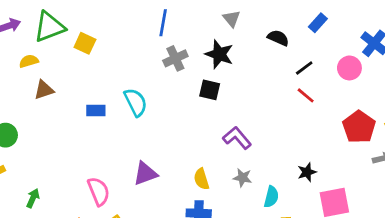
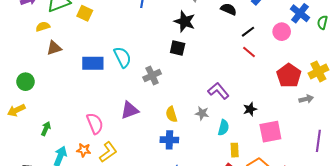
gray cross: (175, 58) -> (152, 76), moved
blue rectangle: (96, 110) -> (93, 63), size x1.5
purple L-shape: (237, 138) -> (218, 91), moved

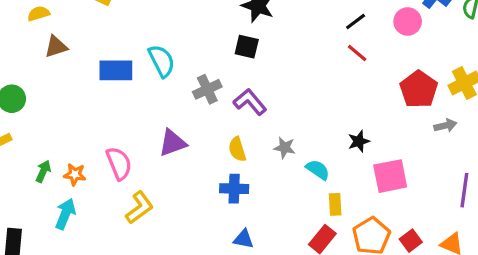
purple L-shape: (218, 91) -> (250, 102), moved
cyan semicircle: (223, 128) -> (318, 170), turned -70
orange star: (84, 150) -> (75, 174), moved

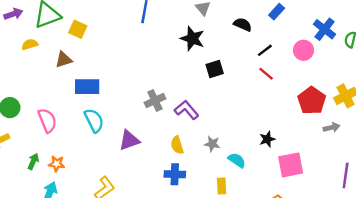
brown triangle: (56, 47) -> (64, 60), moved
black square: (247, 47) -> (215, 69), moved, turned -30
cyan semicircle: (162, 61) -> (94, 120), moved
pink semicircle: (119, 163) -> (47, 120), moved
yellow rectangle: (335, 204) -> (222, 186), moved

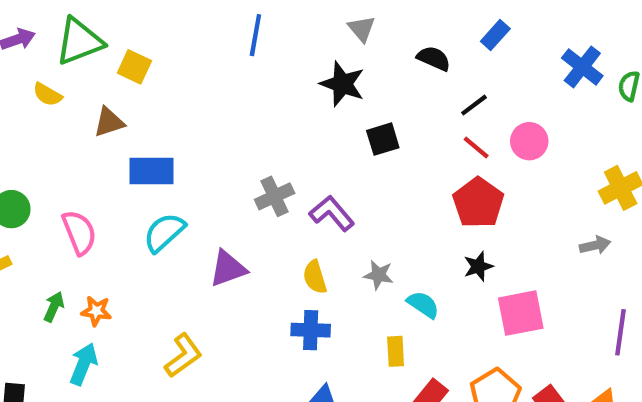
yellow semicircle: (30, 44) -> (47, 94), turned -133
pink circle: (303, 50) -> (529, 141), moved
red pentagon: (312, 101) -> (478, 203), moved
cyan semicircle: (94, 120) -> (164, 232), turned -105

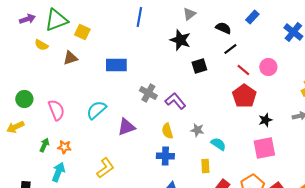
gray triangle: (362, 29) -> (189, 14), turned 32
black line: (474, 105) -> (230, 49), moved
blue rectangle: (151, 171) -> (116, 65), moved
gray cross: (275, 196) -> (148, 93), turned -36
black star: (478, 266) -> (265, 120), moved

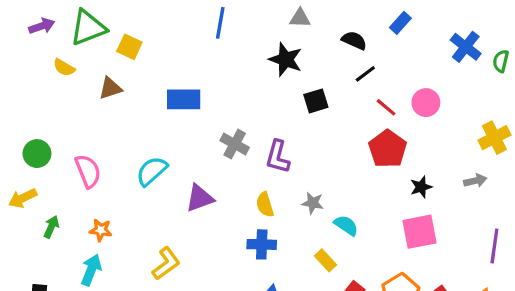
gray triangle: (189, 14) -> (300, 18), turned 40
purple L-shape: (175, 101) -> (278, 157), turned -125
green arrow: (44, 145) -> (51, 227), moved
yellow rectangle: (205, 166) -> (325, 260), turned -40

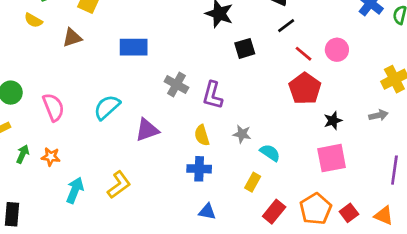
orange star: (101, 230) -> (51, 157), moved
yellow rectangle: (325, 260) -> (253, 182), turned 72
cyan arrow: (91, 270) -> (75, 190), moved

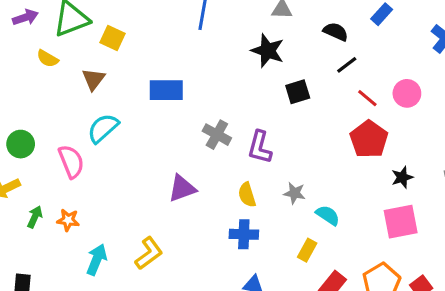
brown triangle: (72, 38) -> (93, 79), turned -35
cyan semicircle: (107, 107) -> (103, 128), moved

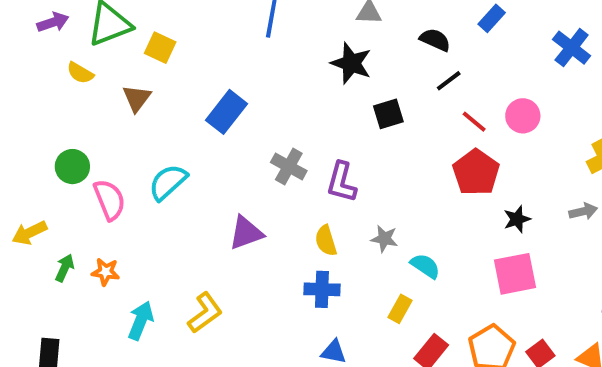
blue rectangle: (166, 90) -> (226, 112), turned -52
cyan semicircle: (103, 128) -> (168, 182), moved
green circle: (21, 144) -> (72, 167), moved

